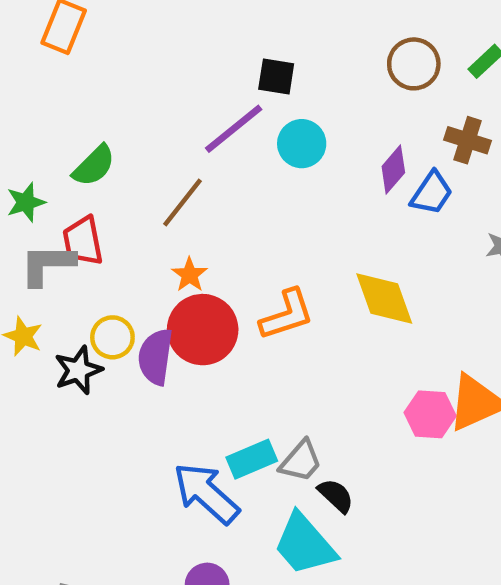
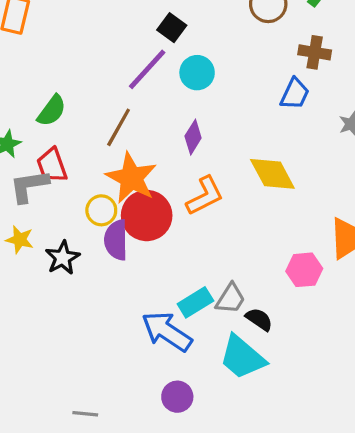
black square: (276, 77) -> (172, 28), turned 36
purple diamond: (393, 170) -> (193, 137), moved
orange star: (190, 275) -> (131, 178), size x2.0
yellow circle: (112, 337) -> (101, 210), moved
pink hexagon: (430, 414) -> (304, 270), moved

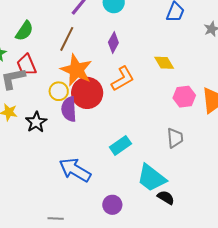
yellow diamond: (272, 174) -> (164, 63), size x0.7
pink hexagon: (304, 270) -> (184, 97), moved
gray trapezoid: (231, 299) -> (175, 138), moved, turned -35
black semicircle: (259, 319) -> (166, 197), moved
blue arrow: (167, 331) -> (75, 170), moved

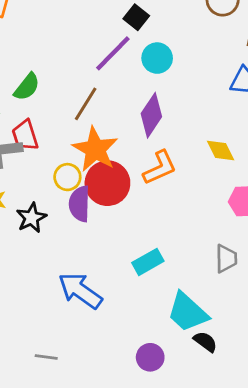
purple diamond: (113, 43) -> (151, 115), size x1.4
purple circle: (112, 205) -> (150, 357), moved

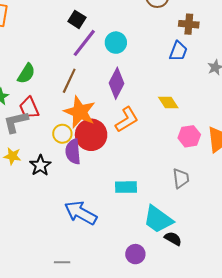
black square: (136, 17) -> (77, 19), moved
cyan rectangle: (148, 262) -> (126, 187), turned 35

